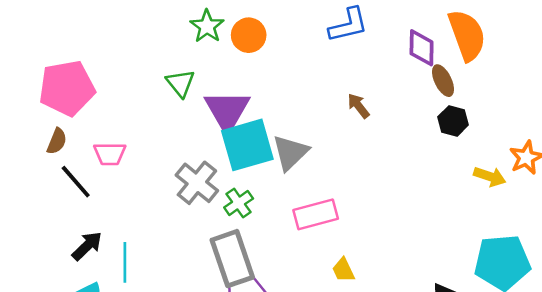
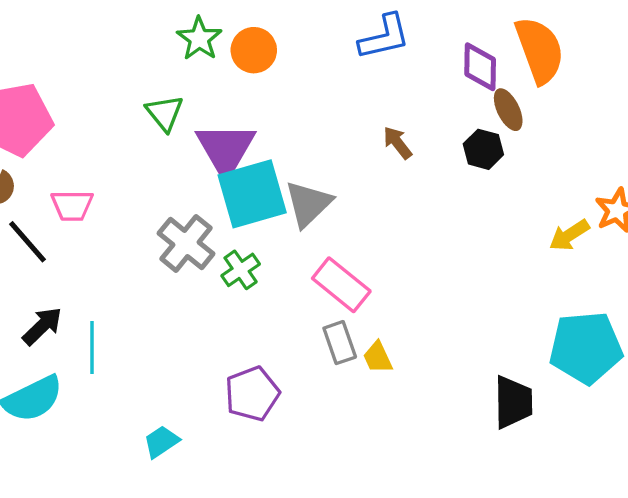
black hexagon: (453, 121) -> (483, 149), moved
yellow arrow: (490, 177) -> (569, 235), turned 128
pink rectangle: (316, 214) -> (341, 285), turned 54
gray rectangle: (232, 259) -> (340, 343), moved, size x0.6

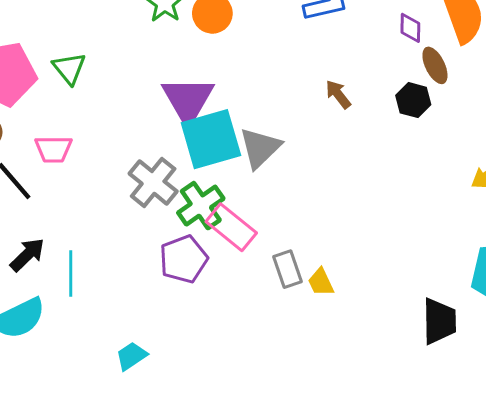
purple diamond: (480, 67) -> (410, 28), size x0.7
green triangle: (165, 113) -> (69, 68), moved
green cross: (241, 270) -> (201, 206), size x1.4
pink rectangle: (341, 285) -> (231, 227), moved
purple pentagon: (252, 394) -> (183, 259), moved

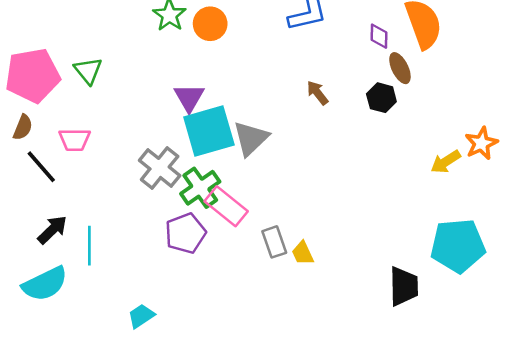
purple triangle: (188, 100) -> (189, 98), size x0.7

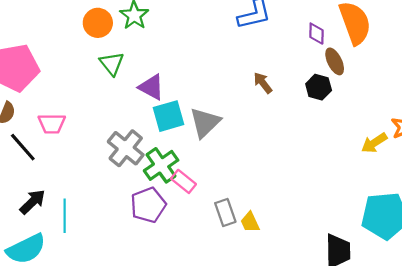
orange circle: (210, 24) -> (98, 23), moved
green triangle: (88, 71) -> (112, 64), moved
purple triangle: (189, 98) -> (151, 87), turned -32
cyan square: (209, 131) -> (169, 116), size x0.7
pink rectangle: (226, 206) -> (184, 181), size x0.7

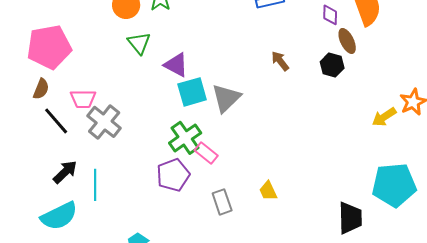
gray cross: (126, 148) -> (104, 122), moved
gray rectangle: (225, 213) -> (222, 202), moved

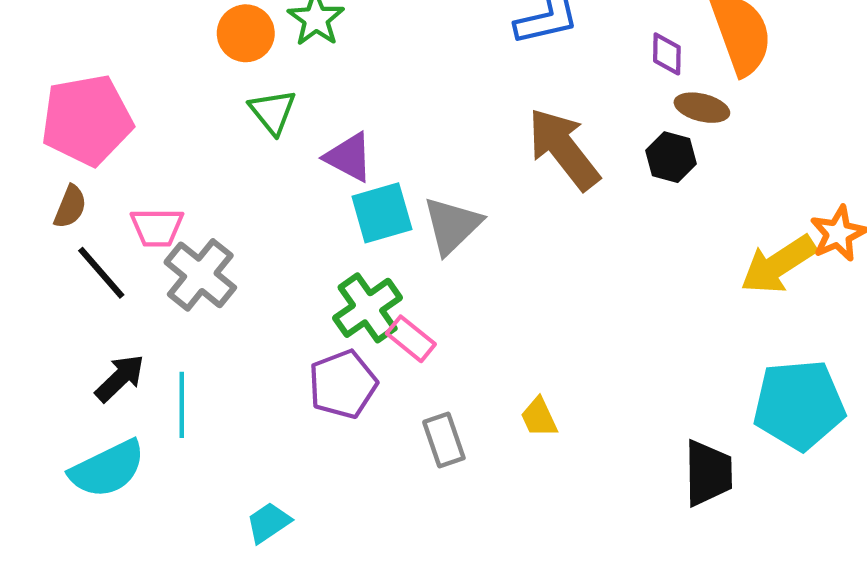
brown ellipse: (347, 41) -> (702, 108), turned -50
brown arrow: (280, 61) -> (564, 149), size x2.0
yellow arrow: (384, 117) -> (778, 265), size x1.5

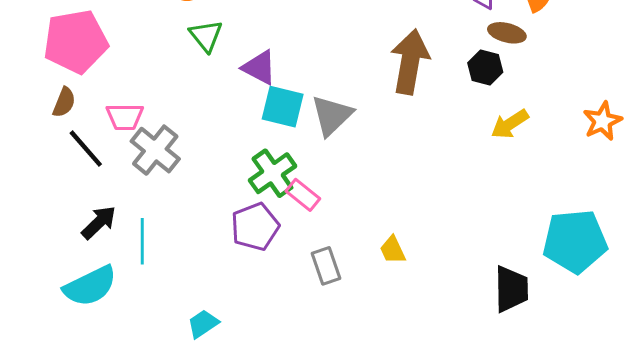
brown arrow: (564, 149) -> (410, 62), turned 48
cyan square: (382, 213) -> (283, 107), turned 30
yellow arrow: (778, 265) -> (510, 124), moved, size x0.7

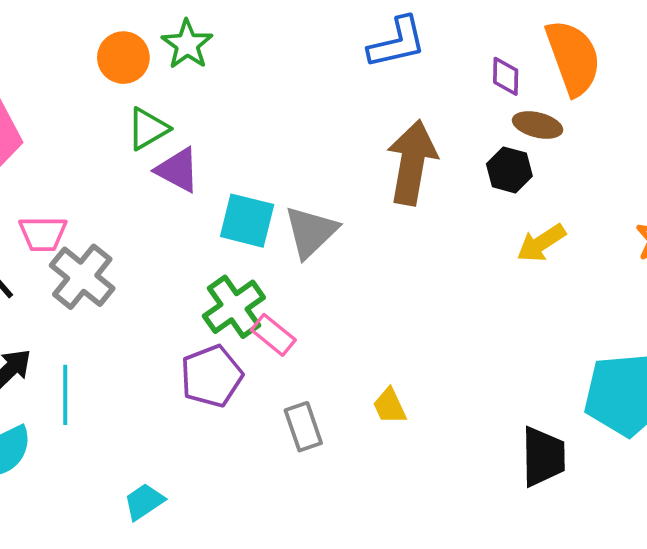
green triangle: (206, 36) -> (148, 129), turned 39
purple triangle: (259, 68) -> (178, 170), moved

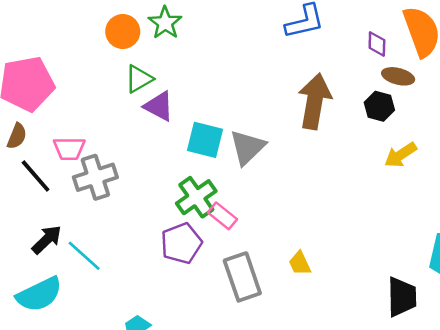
gray cross: (82, 277) -> (95, 177), turned 33
cyan line: (65, 395) -> (84, 256), turned -48
gray rectangle: (303, 427) -> (242, 277), size x1.5

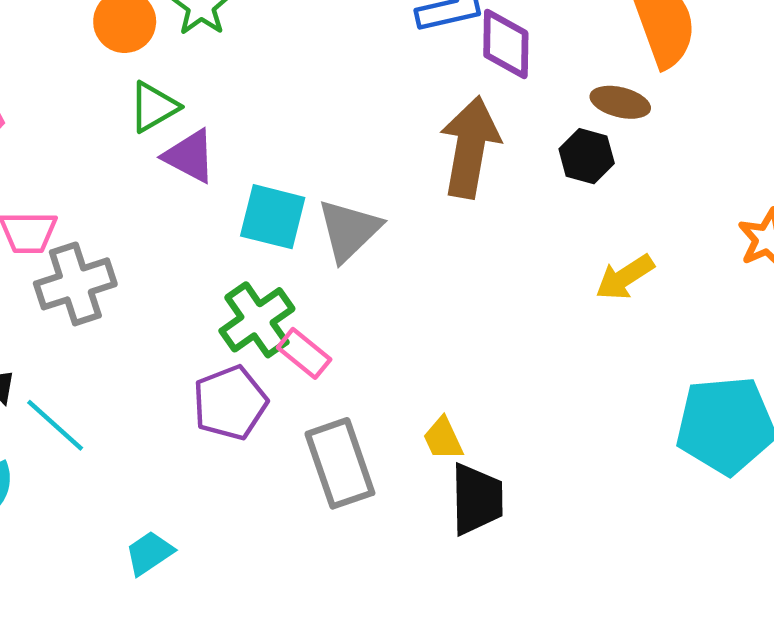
purple diamond: (377, 44) -> (506, 44), moved, size x1.5
yellow arrow: (401, 155) -> (625, 277), moved
black trapezoid: (402, 297) -> (477, 499), moved

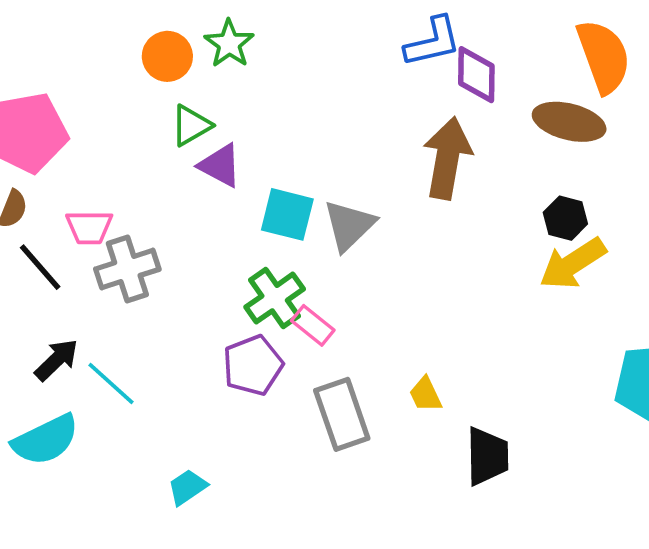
brown ellipse: (620, 102) -> (569, 122), size x1.5
black hexagon: (587, 156) -> (565, 218), moved
yellow arrow: (625, 277) -> (573, 264), size x1.4
black trapezoid: (477, 499) -> (487, 456), moved

